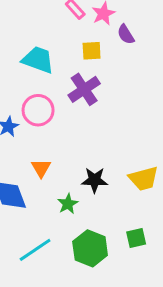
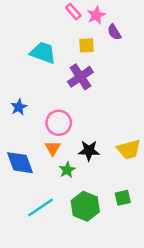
pink circle: (38, 110) -> (59, 123), moved
orange triangle: (41, 168) -> (53, 148), moved

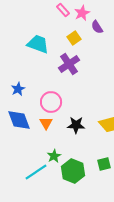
yellow square: (86, 45) -> (74, 38), turned -32
blue diamond: (20, 163) -> (19, 120), moved
green star: (67, 170) -> (54, 156), moved

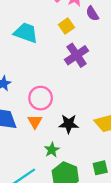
purple cross: (69, 64) -> (77, 55), moved
green star: (54, 156) -> (52, 150), moved

